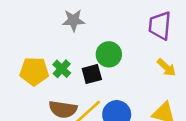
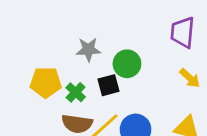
gray star: (73, 20) -> (88, 49), moved
green cross: (62, 69) -> (76, 92), moved

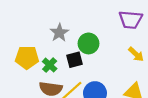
purple trapezoid: (183, 32) -> (131, 20), turned -90
gray star: (88, 49) -> (59, 33), turned -30

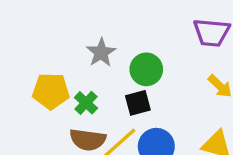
black square: (74, 60) -> (138, 103), moved

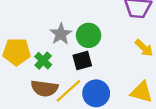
gray star: (101, 53) -> (61, 34), moved

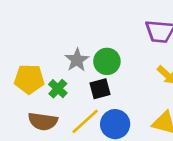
brown semicircle: (44, 88) -> (43, 121), moved

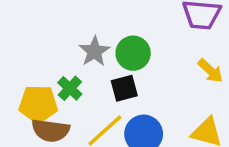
yellow pentagon: (29, 79) -> (38, 104), moved

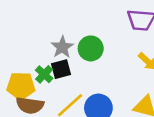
black square: (124, 88) -> (61, 69), moved

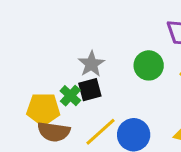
green circle: (91, 48) -> (149, 65), moved

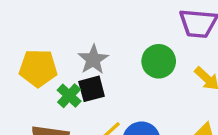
yellow pentagon: (43, 109) -> (38, 68), moved

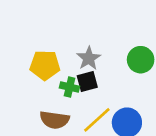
green cross: (69, 96) -> (70, 87), turned -30

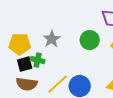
black square: (87, 82) -> (25, 64), moved

